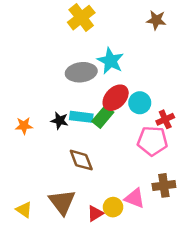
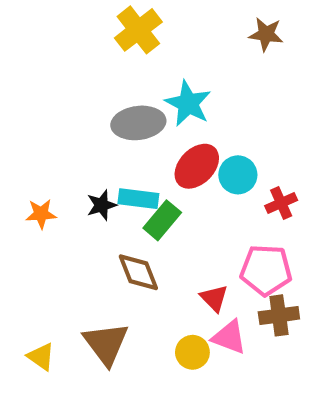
green rectangle: (103, 117) -> (162, 220), moved
black star: (60, 121) -> (102, 205), turned -30
pink pentagon: (152, 141) -> (266, 270), moved
red triangle: (95, 213) -> (214, 298), moved, turned -42

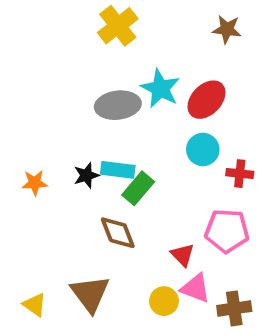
red ellipse: (197, 166) -> (207, 100), moved
red cross: (281, 203) -> (240, 174), turned 30
brown cross: (279, 315) -> (234, 308), moved

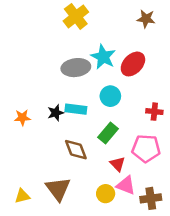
cyan circle: (203, 150) -> (110, 96), moved
green rectangle: (138, 188) -> (108, 133), moved
yellow triangle: (35, 305) -> (22, 196), turned -49

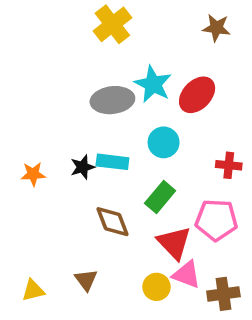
red triangle: (117, 164) -> (174, 243), size x1.5
brown triangle: (58, 189) -> (86, 280), size x0.6

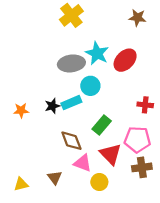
cyan circle: (164, 142) -> (90, 86), moved
cyan rectangle: (112, 162) -> (71, 103), turned -30
pink triangle: (186, 275) -> (83, 163), moved
brown cross: (223, 294) -> (142, 167), moved

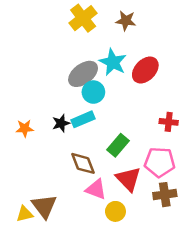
brown star: (137, 18) -> (126, 21), moved
gray ellipse: (71, 63) -> (83, 74), turned -30
cyan circle: (90, 86) -> (93, 92), moved
brown triangle: (55, 178) -> (44, 206), moved, size x1.5

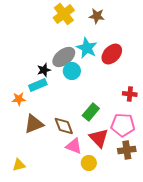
cyan rectangle: (83, 119) -> (38, 85), moved
black star: (61, 123) -> (44, 70), moved
brown triangle: (44, 206) -> (34, 124), moved, turned 45

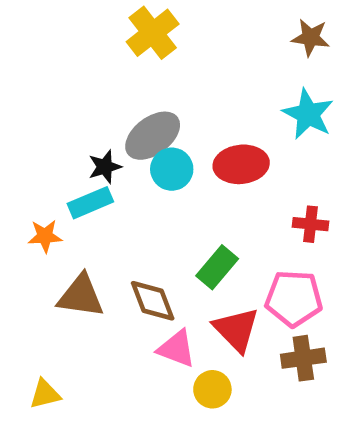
brown star: (97, 16) -> (311, 38), moved
cyan star: (87, 48) -> (308, 114), moved
red ellipse: (112, 54) -> (241, 164), moved, turned 40
brown triangle: (34, 124) -> (81, 296), turned 30

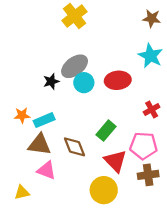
cyan rectangle: (90, 203) -> (44, 120), moved
red cross: (311, 224) -> (152, 110), turned -35
pink triangle: (177, 349) -> (46, 170), moved
yellow circle: (212, 389) -> (104, 190), size x1.5

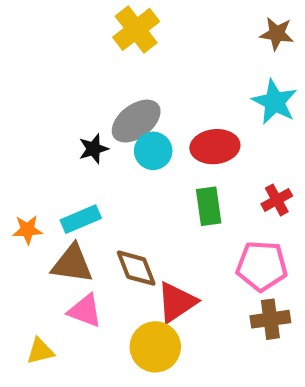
orange star: (22, 115) -> (27, 230), moved
green rectangle: (106, 131) -> (209, 206), moved, turned -48
red triangle: (115, 161) -> (177, 302), moved, turned 40
yellow circle: (104, 190) -> (155, 347), moved

